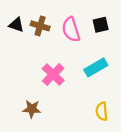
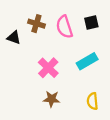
black triangle: (16, 25) -> (14, 38), moved
brown star: (32, 109) -> (52, 99), moved

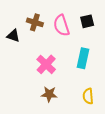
cyan rectangle: (87, 61) -> (83, 58), turned -48

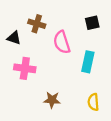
pink semicircle: (61, 25) -> (62, 42), moved
pink cross: (46, 64) -> (25, 68), moved, turned -36

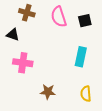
brown cross: (37, 24) -> (27, 13), moved
pink semicircle: (62, 42) -> (59, 17), moved

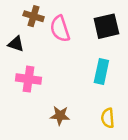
pink semicircle: (59, 17) -> (60, 29), moved
black square: (85, 21) -> (106, 26), size x1.5

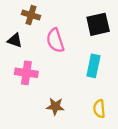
pink semicircle: (60, 29) -> (55, 40), moved

